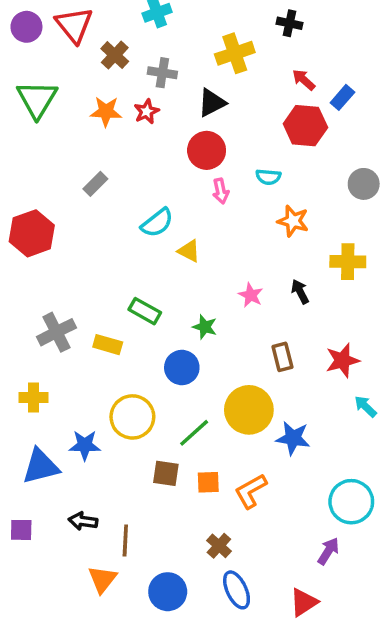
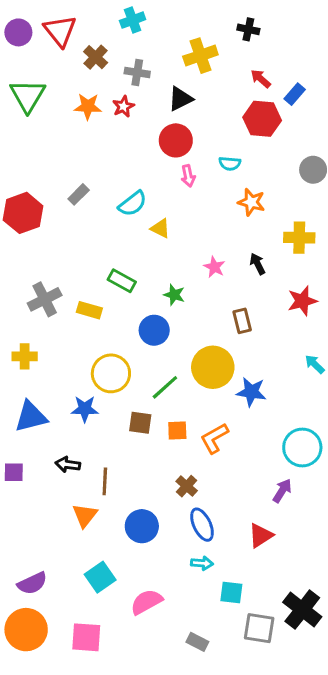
gray rectangle: (95, 184) -> (79, 194), moved
red star: (342, 360) -> (302, 301), moved
blue star: (85, 445) -> (85, 409), moved

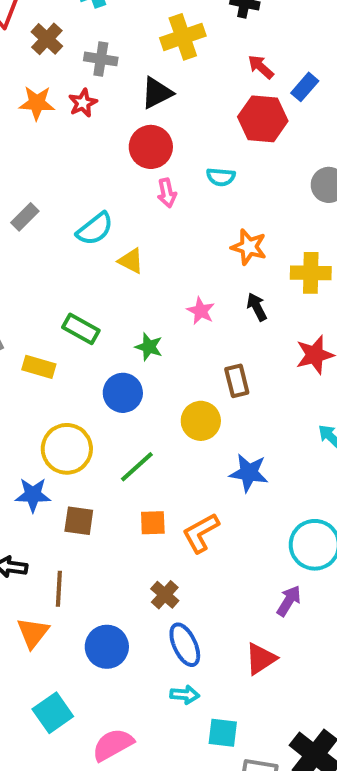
orange star: (251, 202) -> (249, 247), moved
yellow circle: (213, 367) -> (201, 421), moved, size x0.7
brown square: (140, 423) -> (79, 521), moved

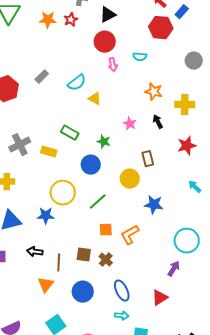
brown square: (79, 521) -> (84, 255), moved
brown cross: (165, 595) -> (106, 260), moved

